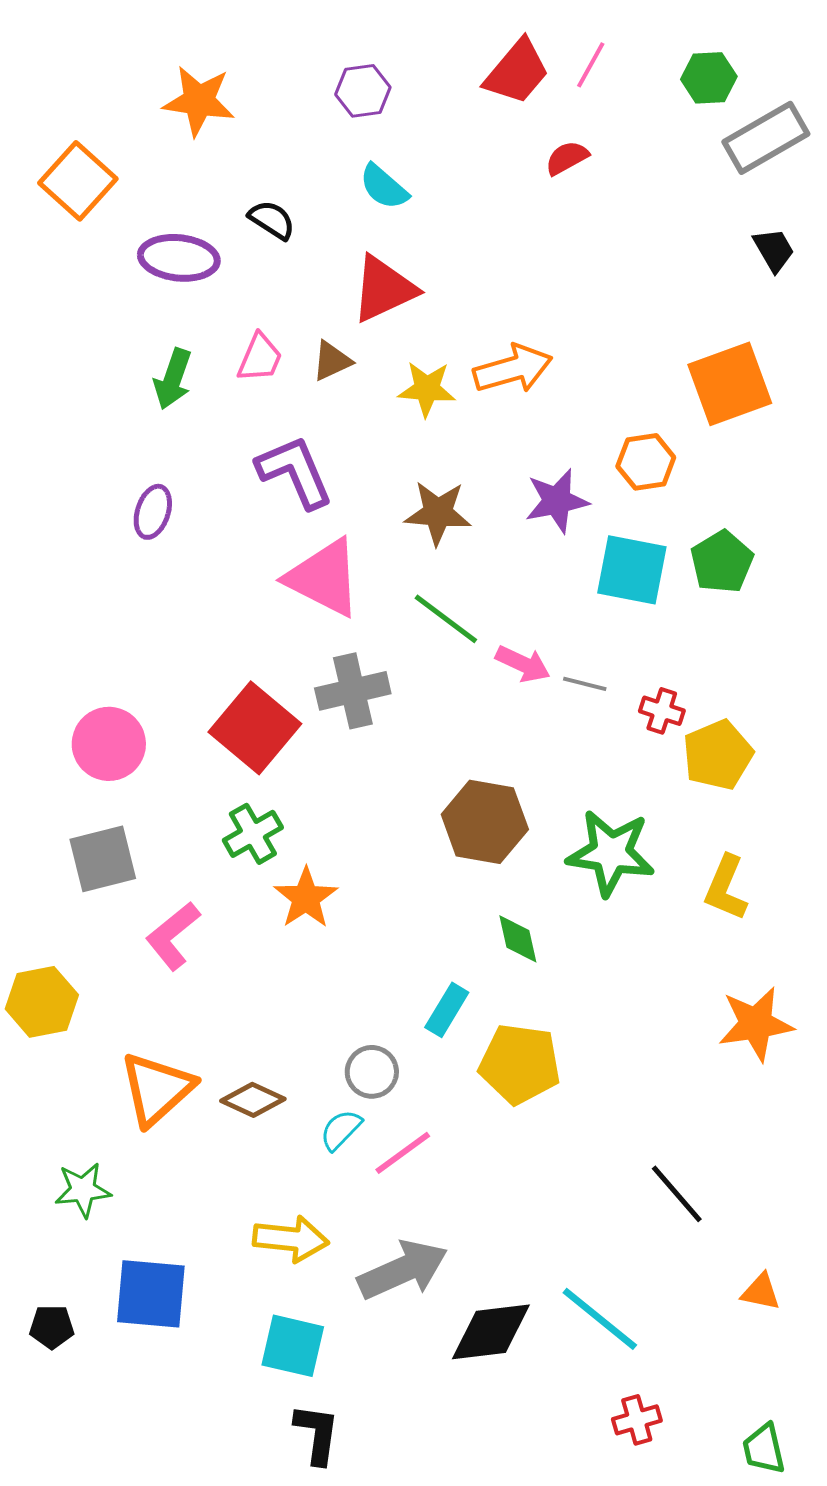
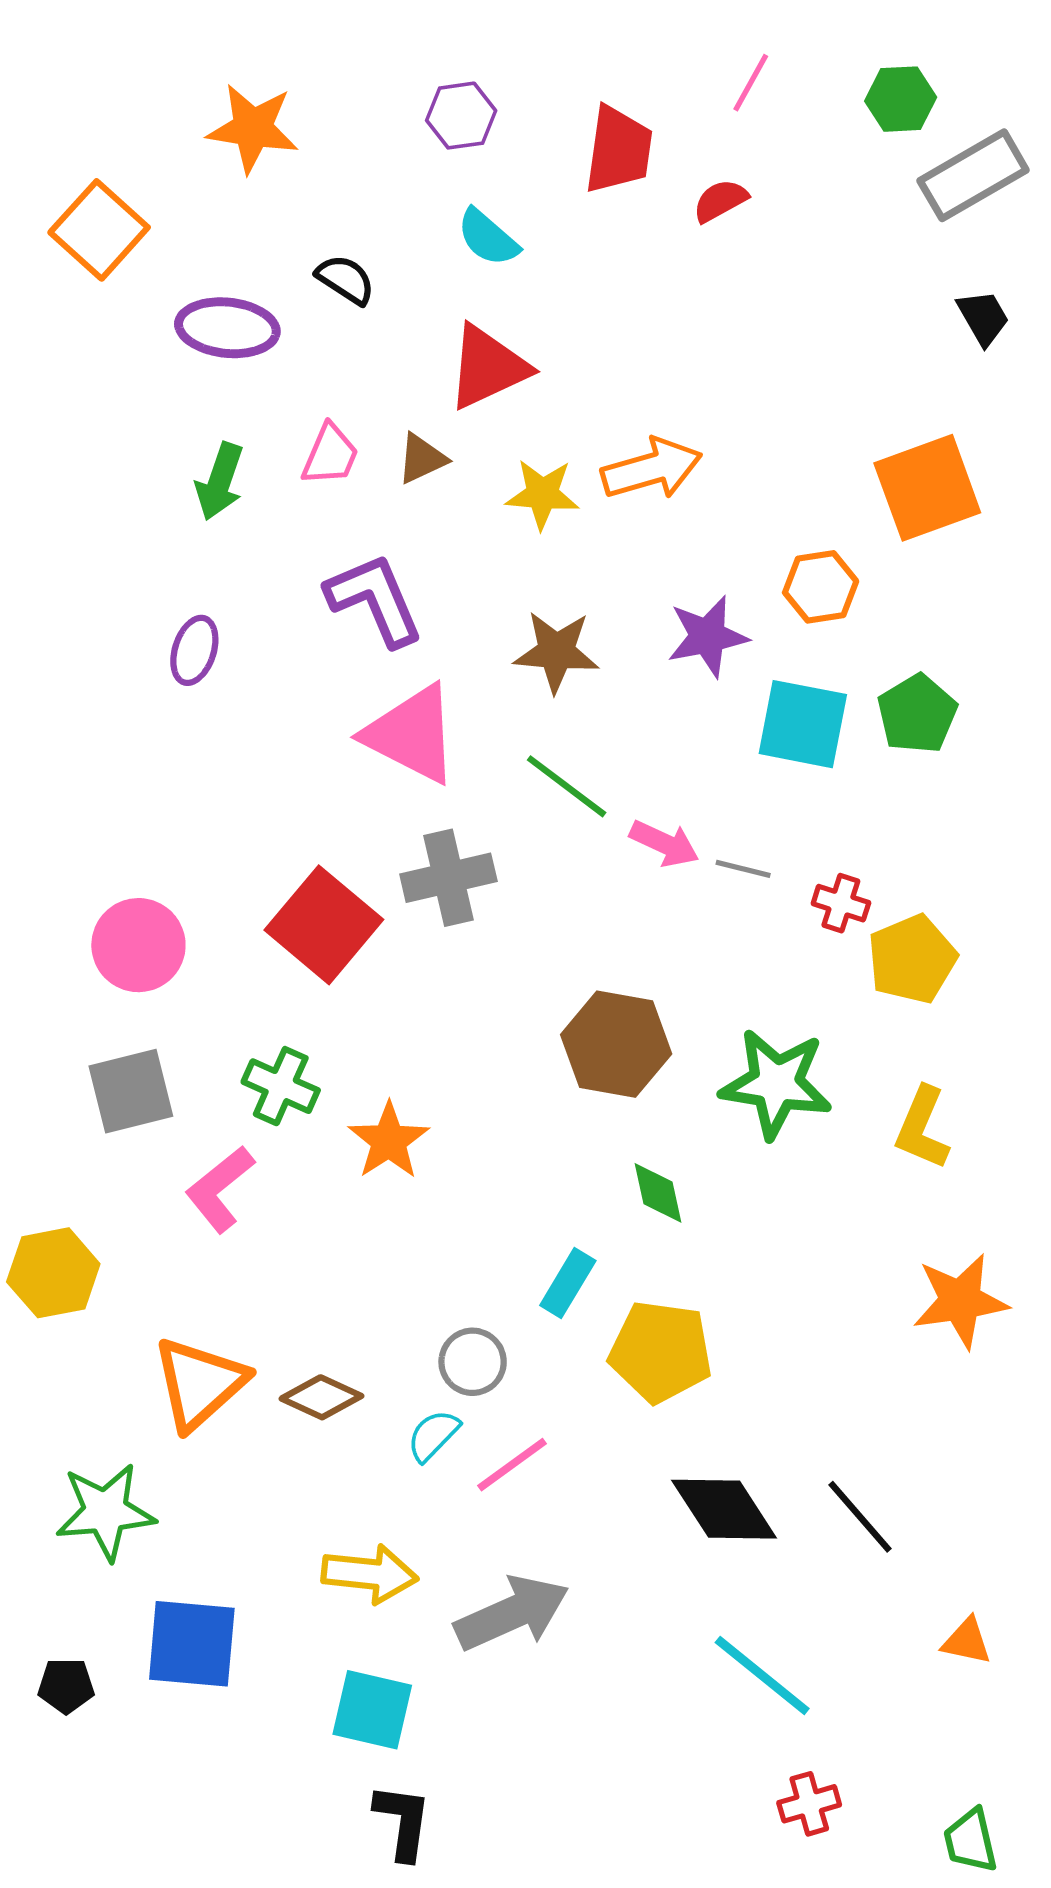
red trapezoid: (517, 72) -> (619, 150), moved, turned -32
green cross: (253, 834) -> (281, 1086), moved, turned -36
green star: (83, 1190) -> (105, 1512), size x1.4
black diamond: (491, 1332) -> (724, 1509), moved, turned 64

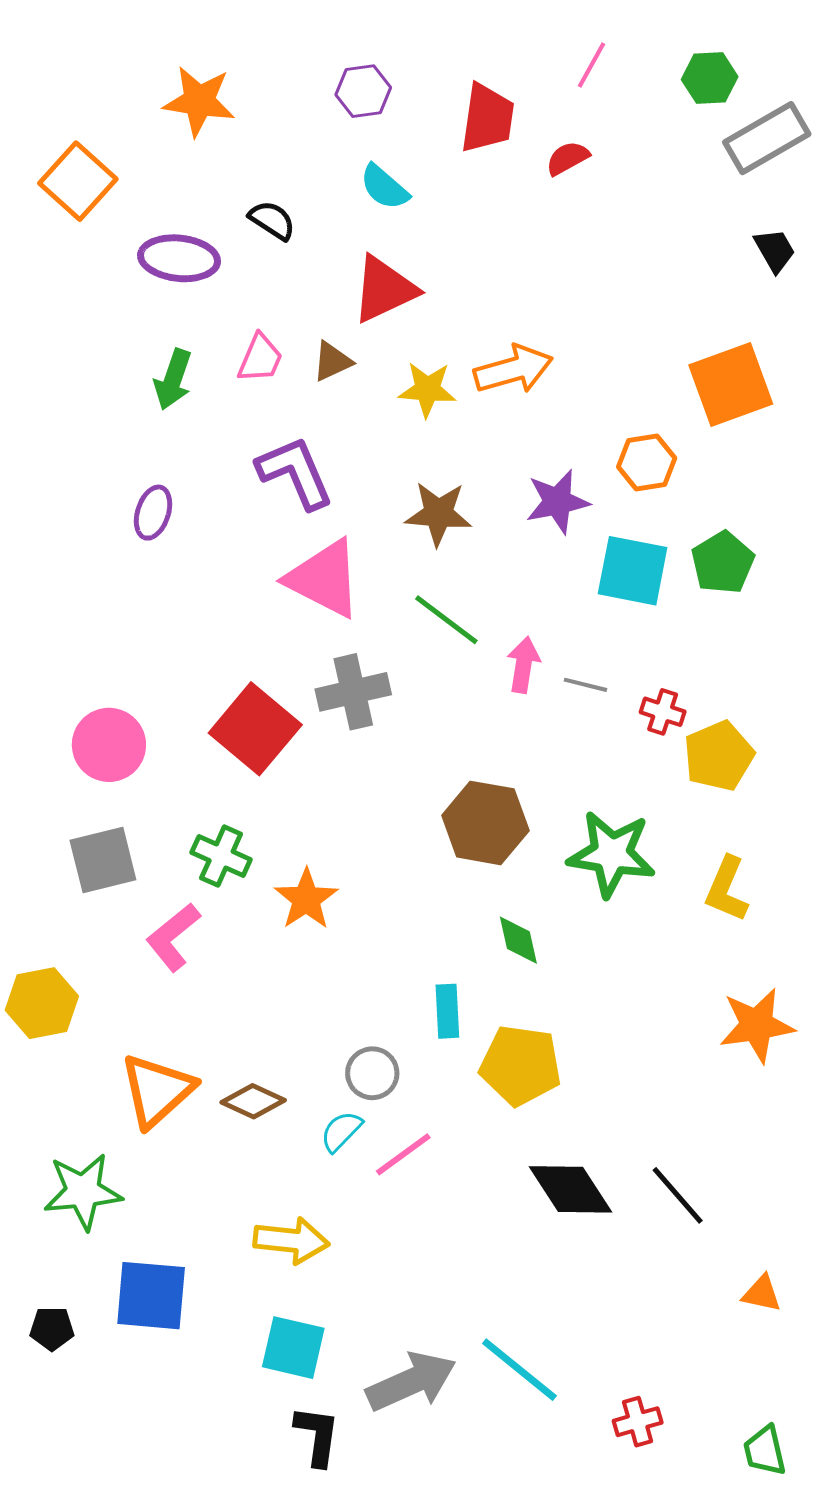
pink arrow: (664, 843) -> (523, 665), turned -106
cyan rectangle: (568, 1283) -> (447, 1011), turned -34
gray arrow: (512, 1613) -> (411, 1382), moved
cyan line: (762, 1676) -> (519, 1370), moved

